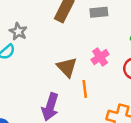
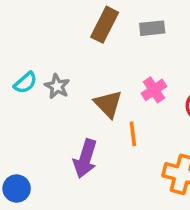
gray star: (18, 31) -> (57, 86), moved

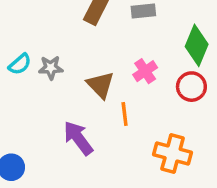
gray star: (57, 86) -> (51, 68), turned -30
purple arrow: (85, 159) -> (78, 138), turned 126

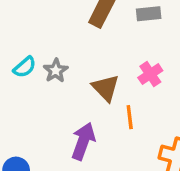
gray star: (51, 68) -> (56, 71), turned -30
purple arrow: (78, 138) -> (83, 141), turned 57

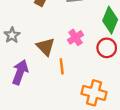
purple arrow: (83, 141) -> (20, 72), moved

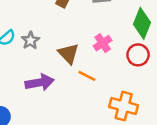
orange line: (62, 66) -> (87, 76), turned -56
purple arrow: (20, 72) -> (40, 82), turned 60

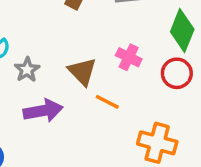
gray star: (30, 40) -> (27, 70), moved
pink cross: (103, 43) -> (129, 57), turned -30

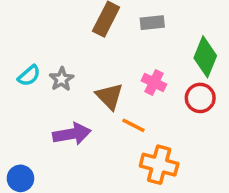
gray star: (27, 70) -> (62, 79), moved
orange cross: (157, 143) -> (159, 165), moved

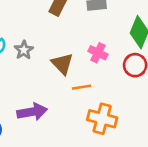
orange line: (133, 125) -> (82, 87), turned -36
purple arrow: (72, 134) -> (32, 112), moved

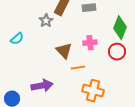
gray star: (24, 50) -> (46, 21), moved
pink cross: (98, 53) -> (90, 43), turned -32

